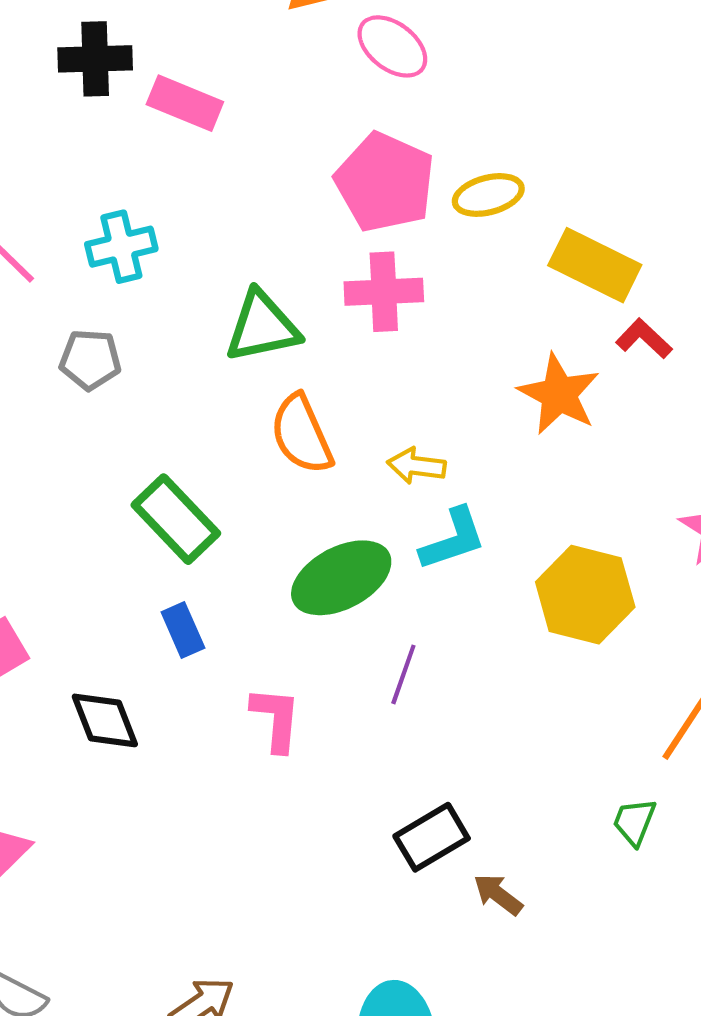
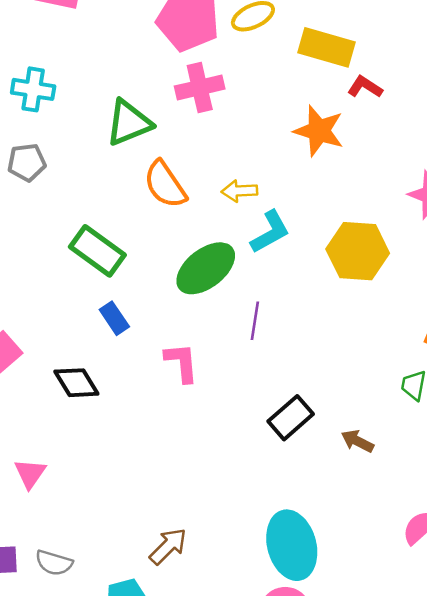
cyan cross: (121, 247) -> (33, 89), turned 33
brown arrow: (498, 894) -> (357, 441), moved

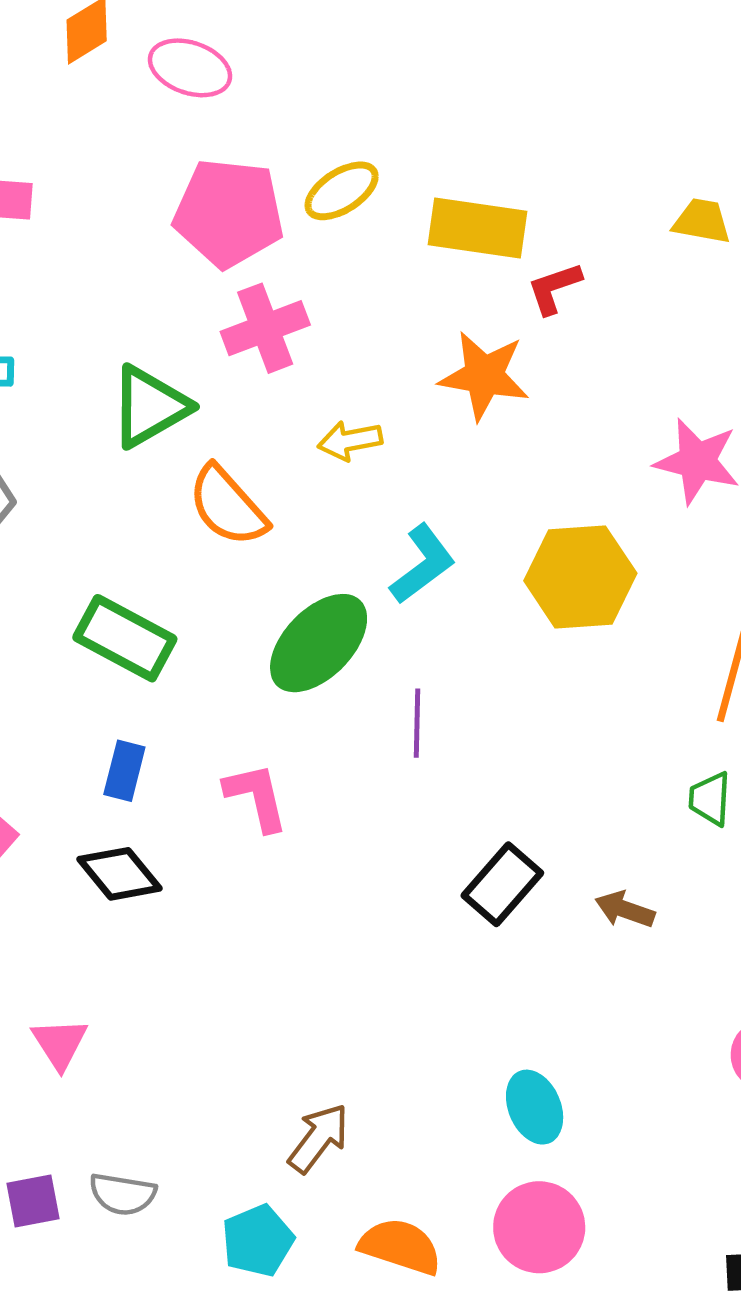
red L-shape: (365, 87) -> (554, 288), turned -44
yellow arrow: (239, 191) -> (350, 441), moved
blue rectangle: (114, 318) -> (124, 771), moved, turned 56
pink L-shape: (182, 362) -> (256, 797), moved
cyan ellipse: (292, 545) -> (535, 1107), size x0.6

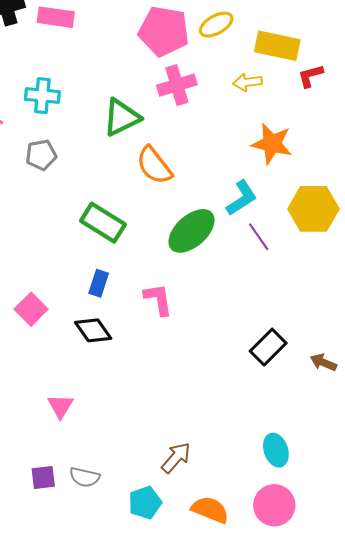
orange star: (484, 376) -> (272, 144), moved
yellow arrow: (350, 441) -> (248, 82), moved
purple line: (417, 723) -> (259, 237), moved, turned -40

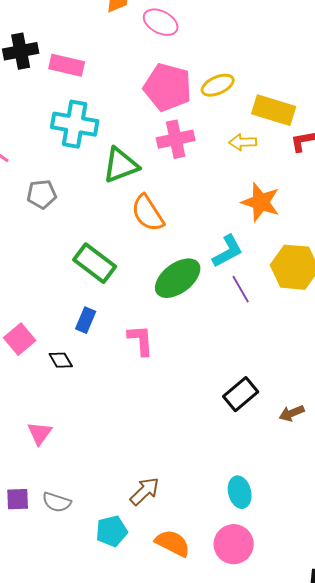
cyan cross: (42, 96) -> (75, 124), moved, size x1.4
black diamond: (93, 330) -> (61, 360), moved, size x0.7
brown arrow: (323, 362) -> (292, 413), turned -50

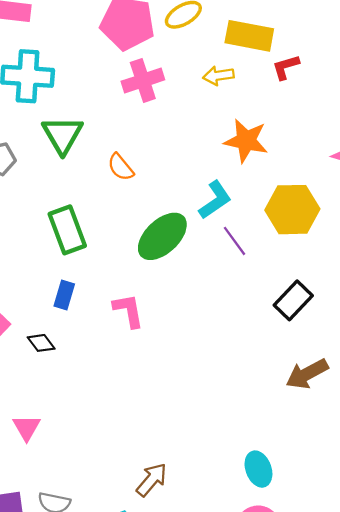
green triangle: (121, 165) -> (62, 135), moved, turned -33
orange semicircle: (148, 213) -> (121, 167), size x0.7
green rectangle: (95, 263) -> (67, 230), turned 39
black rectangle: (241, 394) -> (293, 300), moved
brown arrow: (292, 413) -> (307, 374), size x1.5

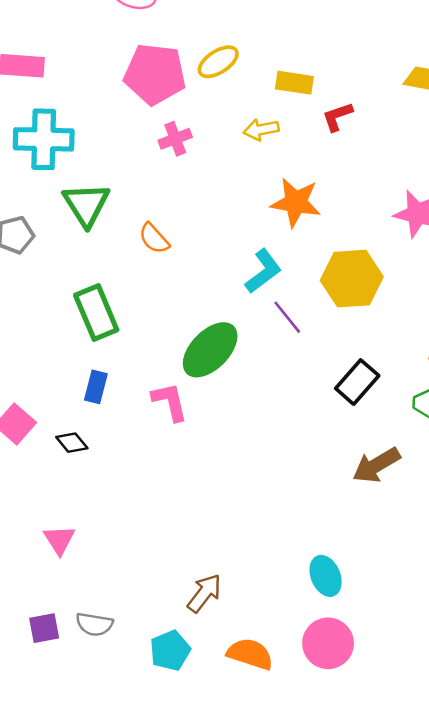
yellow rectangle: (249, 36) -> (294, 83), size x0.7
pink cross: (143, 81) -> (175, 139), size x0.7
green ellipse: (162, 236) -> (210, 350), moved

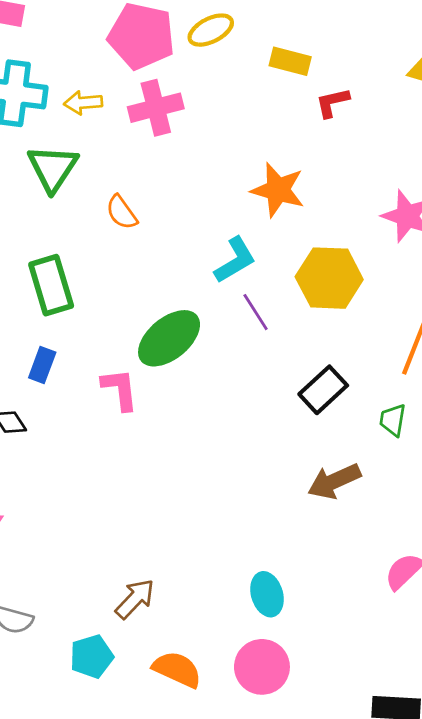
yellow arrow: (261, 130) -> (83, 103), moved
pink cross: (175, 139) -> (156, 108), size x1.5

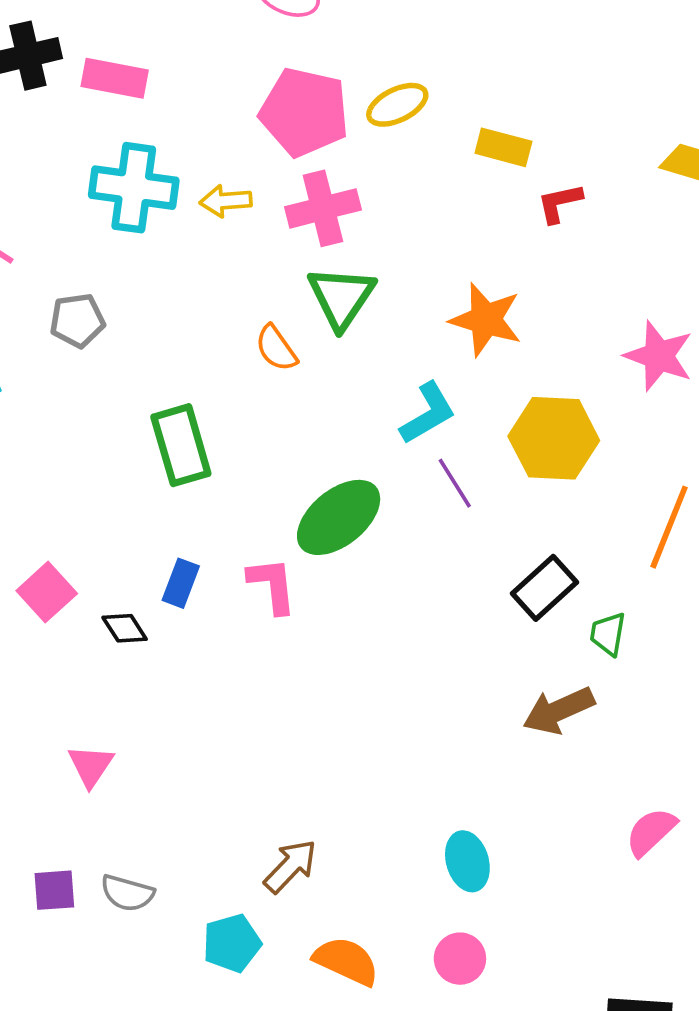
green triangle: (53, 168) -> (341, 297), moved
blue rectangle: (42, 365) -> (181, 583), moved
green trapezoid: (393, 420) -> (608, 634), moved
pink circle: (262, 667) -> (460, 959), size x0.7

